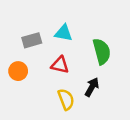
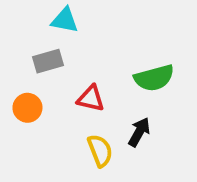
cyan triangle: (64, 33) -> (65, 20), moved
green semicircle: (102, 51) -> (154, 78), turned 90

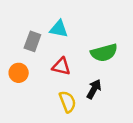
cyan triangle: (65, 20) -> (59, 29), moved
gray rectangle: (48, 61) -> (32, 41), turned -54

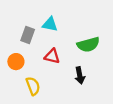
black arrow: (94, 89) -> (80, 75), turned 140
yellow semicircle: (68, 102) -> (33, 86), moved

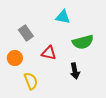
cyan triangle: (50, 24) -> (63, 17), moved
gray rectangle: (28, 35) -> (26, 33), turned -56

